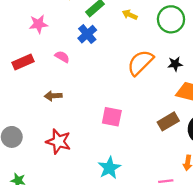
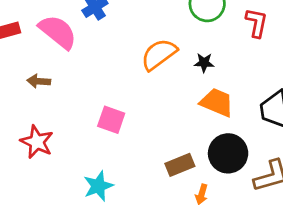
pink semicircle: (62, 57) -> (58, 32), size x2.0
brown rectangle: (168, 121) -> (180, 165), moved

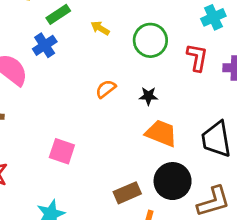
orange semicircle: (159, 54) -> (106, 89), size x0.6

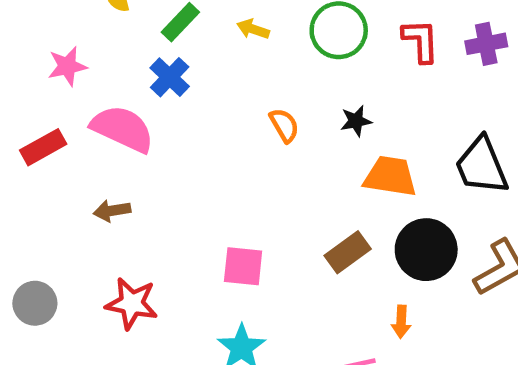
orange semicircle: (106, 89) -> (284, 125), turned 110
pink square: (62, 151) -> (243, 266), moved
brown rectangle: (127, 193) -> (348, 252), moved

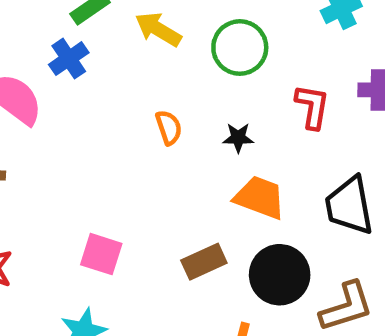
yellow arrow: (253, 29) -> (158, 29), size x1.5
red L-shape: (421, 41) -> (312, 107), moved

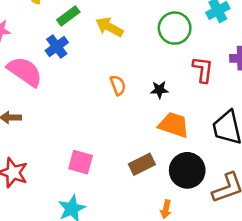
green circle: (240, 48) -> (175, 28), moved

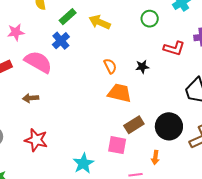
green circle: (175, 28) -> (150, 19), size x0.7
red L-shape: (203, 70) -> (174, 48), turned 105
orange trapezoid: (174, 125) -> (120, 93), moved
pink square: (81, 162) -> (117, 145), moved

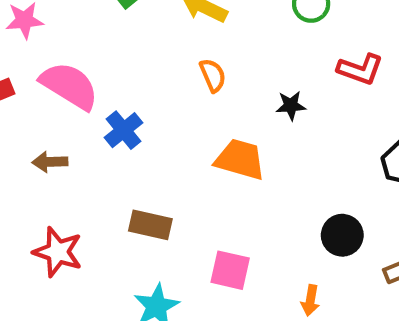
blue cross: (61, 41) -> (124, 130), moved
orange semicircle: (110, 66) -> (213, 75), moved
brown rectangle: (134, 125) -> (150, 225), moved, turned 42
black circle: (169, 126) -> (342, 235), size x0.7

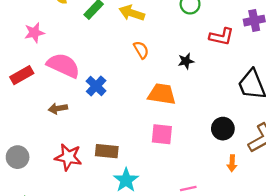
brown rectangle: (150, 225) -> (107, 151), moved
pink square: (230, 270) -> (162, 134), moved
orange arrow: (310, 300) -> (232, 163), moved

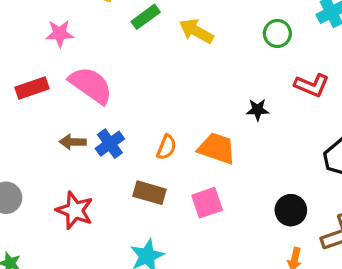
orange semicircle: (141, 50) -> (166, 147), moved, turned 42
blue cross: (96, 86) -> (110, 144), moved
pink square: (162, 134) -> (207, 203), turned -35
brown rectangle: (107, 151) -> (149, 193), moved

